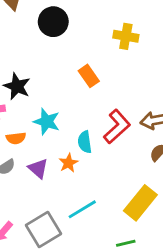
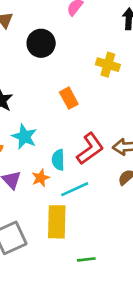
yellow rectangle: (140, 203) -> (57, 222), moved, turned -44
cyan line: (82, 209) -> (75, 189), moved

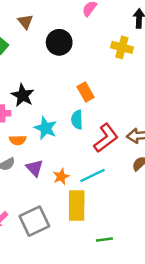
yellow cross: (108, 65) -> (122, 47), moved
cyan semicircle: (58, 160) -> (77, 120), moved
orange star: (41, 178) -> (61, 177), moved

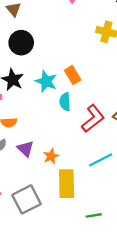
black circle: (59, 42) -> (21, 43), moved
cyan star: (46, 128) -> (46, 81), moved
cyan line: (93, 175) -> (101, 160), moved

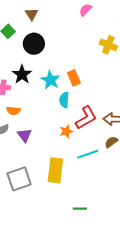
orange star: (51, 156) -> (66, 131), moved
green line: (94, 215) -> (80, 209), moved

